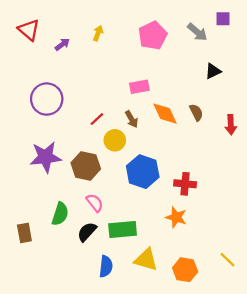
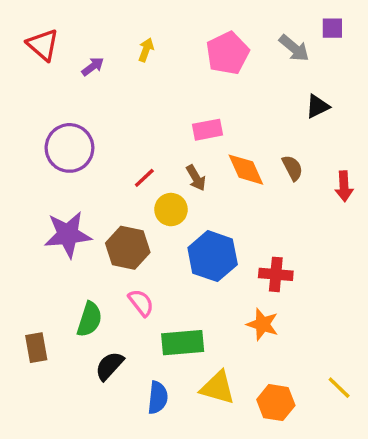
black semicircle: (87, 232) -> (109, 366), moved

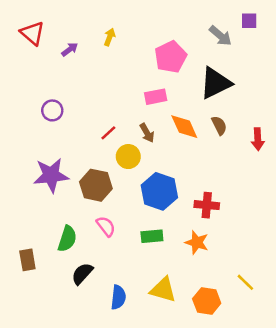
pink pentagon: (228, 53) -> (171, 57), moved
black triangle: (317, 106) -> (215, 83), moved, size x1.8
purple circle: (69, 148) -> (52, 110), size x0.6
green rectangle: (183, 343) -> (152, 236), moved, size x0.7
yellow line: (339, 388) -> (245, 282), moved

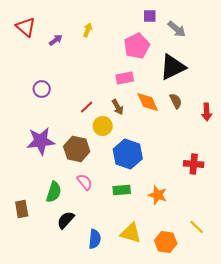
purple square: (249, 21) -> (150, 16), moved
red cross: (207, 205) -> (194, 164), moved

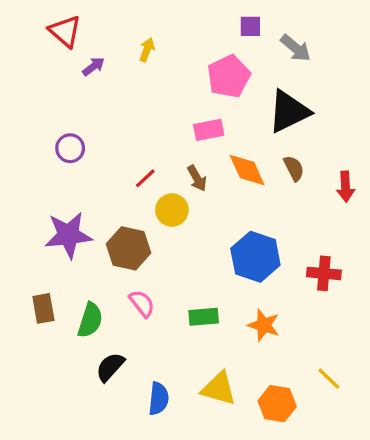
red triangle: (26, 27) -> (65, 31), moved
blue hexagon: (128, 154) -> (255, 257), moved
brown rectangle: (22, 209) -> (43, 308), moved

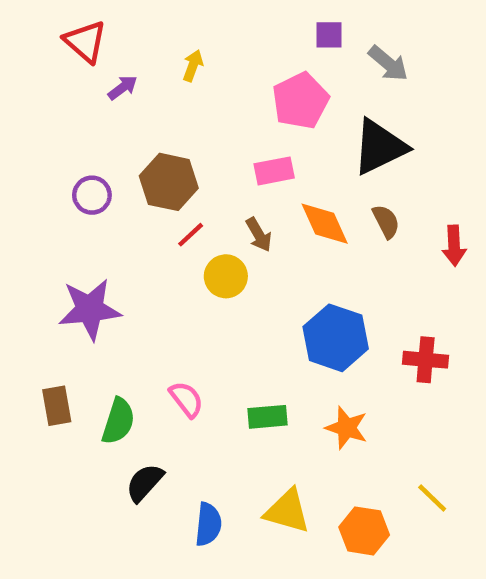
brown hexagon: (129, 248) -> (169, 182), moved

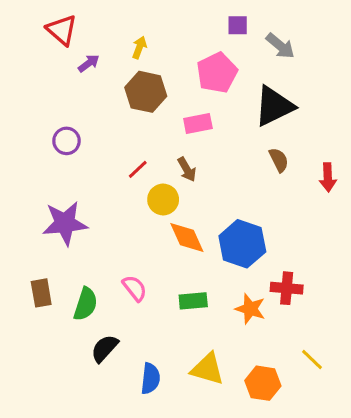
brown hexagon: (169, 182) -> (146, 92), moved
orange diamond: (325, 224) -> (187, 238), moved
red cross: (426, 360) -> (287, 288), moved

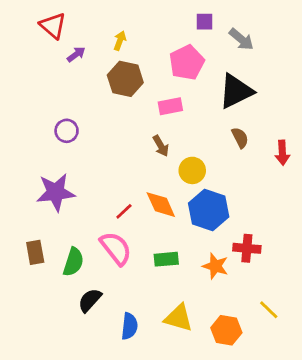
purple circle: (66, 141) -> (67, 131), moved
red line: (138, 169) -> (124, 211), moved
yellow circle: (163, 199) -> (192, 170), moved
pink semicircle: (135, 288) -> (116, 248), size x1.5

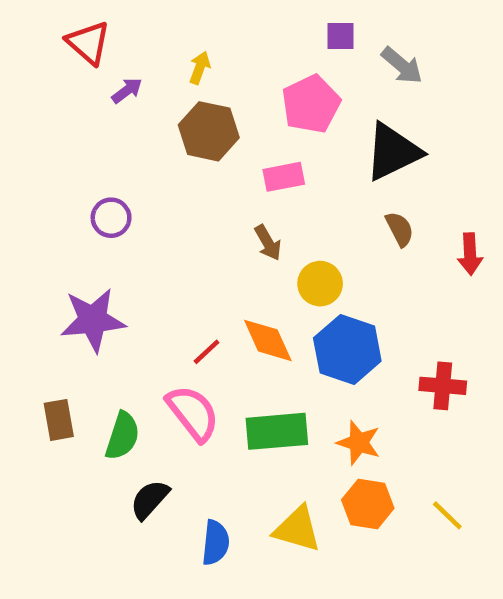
red cross: (247, 248) -> (443, 386), moved
green rectangle: (166, 259) -> (277, 431), size x1.5
orange hexagon: (226, 330) -> (368, 504), moved

